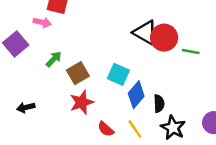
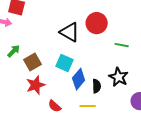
black triangle: (145, 33) -> (70, 32), moved
red circle: (164, 38) -> (97, 23), moved
black star: (173, 128) -> (119, 77), moved
yellow line: (135, 129) -> (88, 106), moved, turned -56

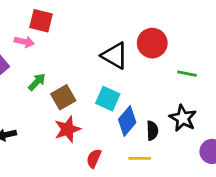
red semicircle: (55, 106) -> (94, 158), turned 72

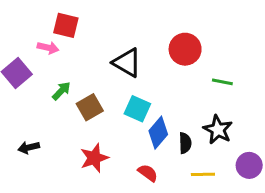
black triangle: (115, 56) -> (127, 63), moved
red star: (67, 129) -> (94, 158), moved
red semicircle: (94, 158) -> (148, 173), moved, turned 102
yellow line: (140, 158) -> (203, 174), moved

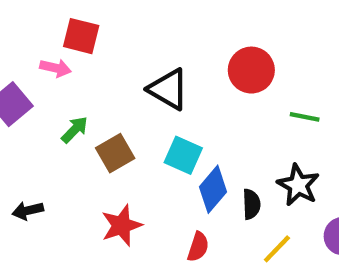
red semicircle: (148, 173) -> (198, 247), turned 72
yellow line: (203, 174) -> (277, 249), turned -45

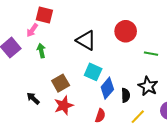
pink arrow: (55, 68) -> (32, 30), turned 112
green arrow: (75, 130) -> (41, 51), moved, turned -56
brown square: (115, 153) -> (61, 83), moved
black arrow: (28, 211) -> (33, 98), moved, turned 56

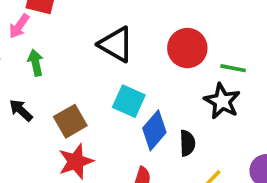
red circle: (126, 31) -> (187, 48), moved
black star: (148, 86) -> (222, 101), moved
black arrow: (33, 98) -> (21, 110), moved

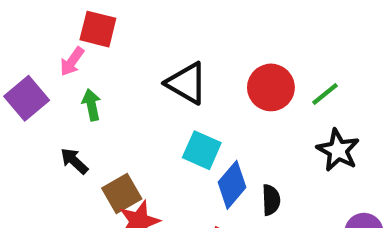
green line: (233, 68) -> (325, 94), moved, turned -50
black star: (222, 101) -> (338, 150), moved
brown square: (70, 121) -> (122, 193), moved

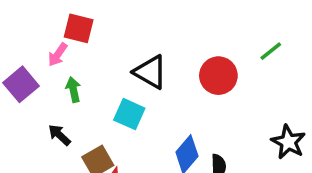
green line: (325, 94) -> (271, 51), moved
cyan square: (202, 150) -> (129, 114), moved
black star: (338, 150) -> (288, 142), moved

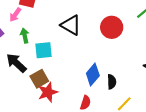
cyan square: (129, 114) -> (44, 50), moved, turned -30
black arrow: (59, 135) -> (16, 63), size x1.5

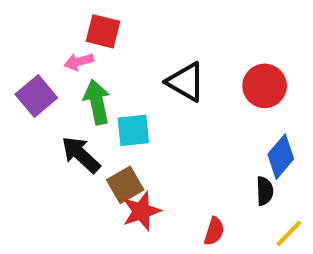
pink arrow: (15, 15) -> (79, 62), turned 40
green arrow: (25, 36) -> (97, 102), size x1.5
blue diamond: (93, 74) -> (281, 157), moved

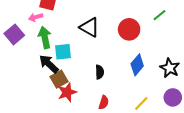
black arrow: (81, 155) -> (49, 64), moved
black semicircle: (265, 191) -> (100, 72), moved

